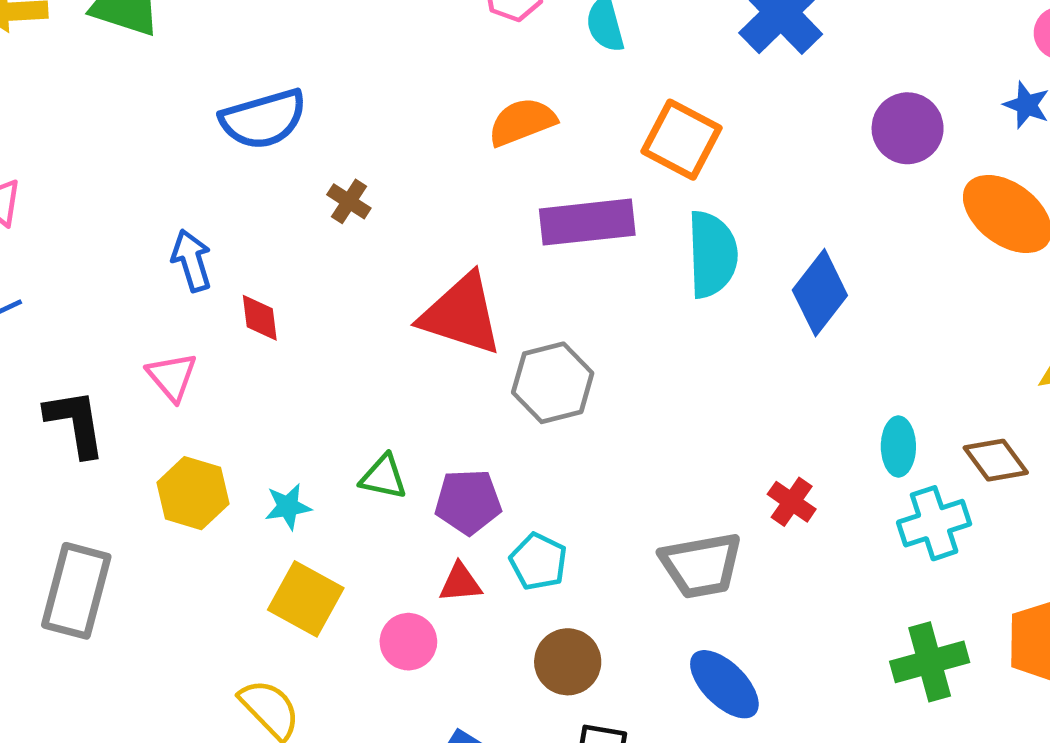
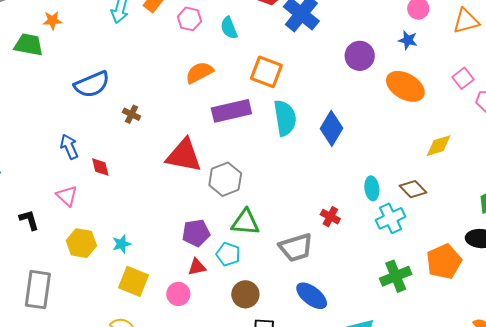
black L-shape: (75, 423) -> (29, 220), size x0.7
green triangle: (383, 477) -> (246, 222), moved, size x1.4

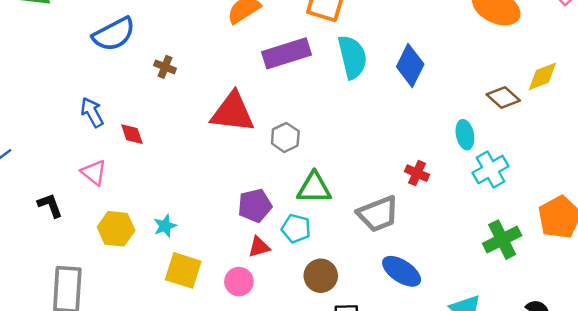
gray hexagon: (225, 179) -> (285, 137), size x0.7
brown diamond: (413, 189) -> (503, 98), moved

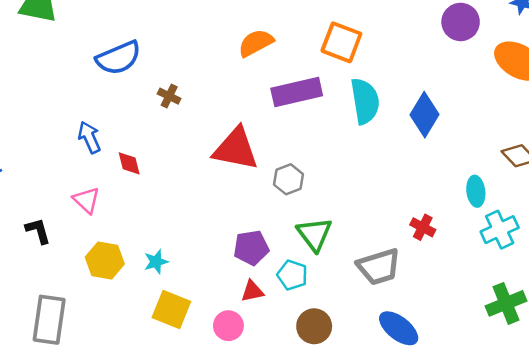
green triangle: (314, 188) -> (314, 234), turned 48

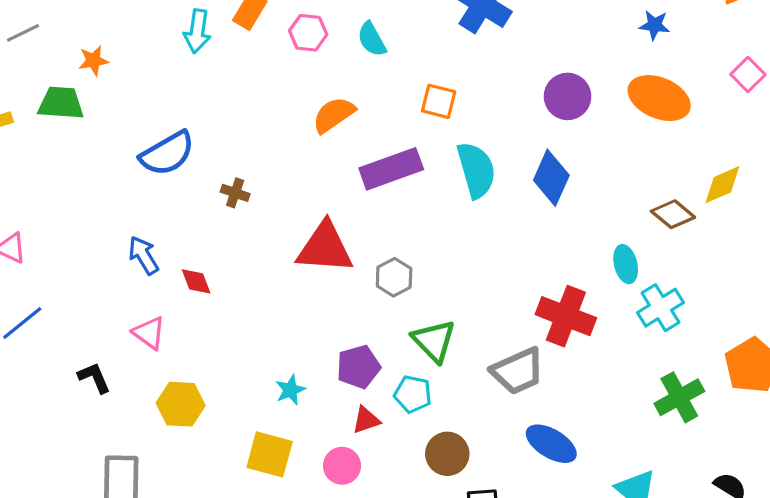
purple circle: (461, 22) -> (568, 96), moved
orange square: (341, 42) -> (439, 101), size x0.7
red cross: (423, 227) -> (566, 316), size x1.8
cyan star: (156, 262) -> (290, 390), moved

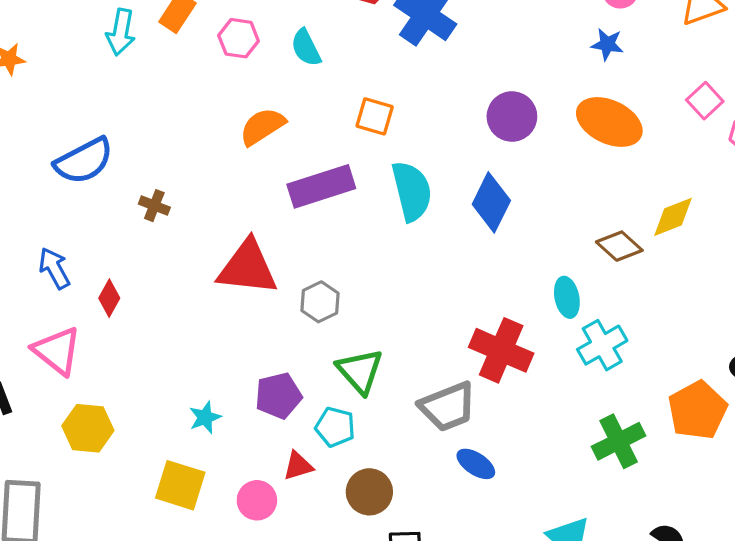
red diamond: (196, 281) -> (109, 298), turned 48
pink triangle: (149, 333) -> (57, 351), size x1.4
red triangle: (366, 420) -> (298, 466), moved
blue ellipse: (551, 444) -> (476, 464), moved, size x0.7

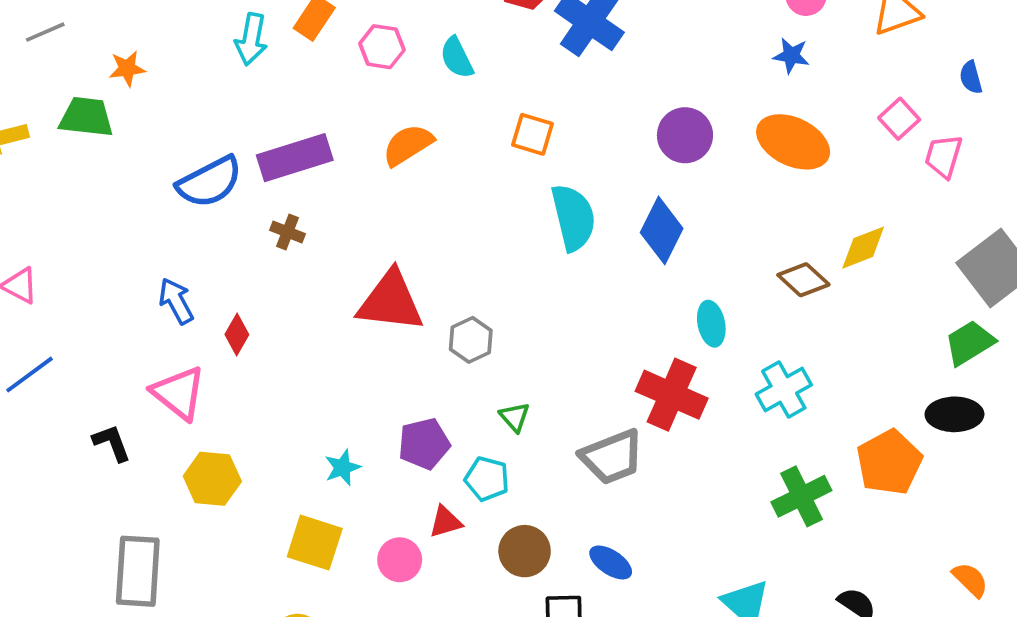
purple rectangle: (321, 186) -> (295, 158), moved
cyan ellipse: (567, 297) -> (711, 324), moved
green triangle: (360, 371) -> (515, 417), size x0.6
blue ellipse: (476, 464) -> (611, 562), moved

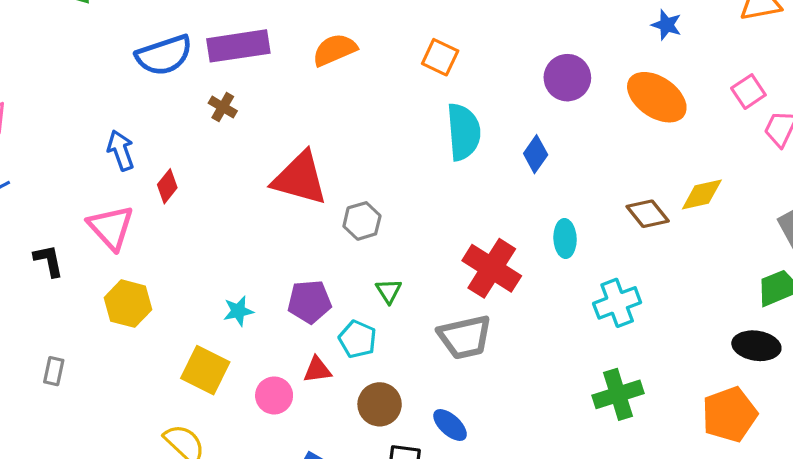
blue diamond: (662, 230) -> (536, 154), size x0.7
red cross: (672, 395) -> (492, 268), moved
orange pentagon: (889, 462) -> (730, 414), moved
gray rectangle: (138, 571) -> (54, 371), size x0.5

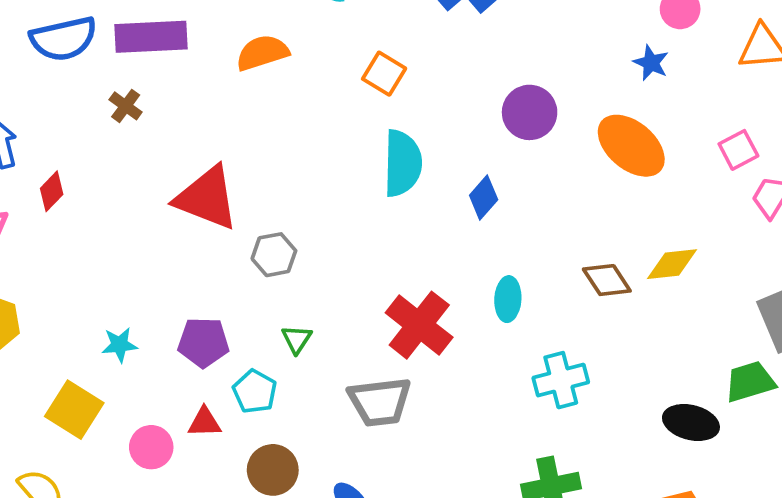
black ellipse: (756, 346) -> (691, 422), moved

